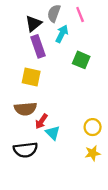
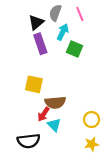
green square: (81, 60) -> (74, 49), moved
yellow square: (31, 77) -> (34, 84), moved
brown semicircle: (25, 109) -> (55, 102), moved

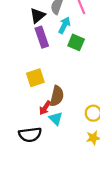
yellow square: (34, 84) -> (35, 78), turned -30
brown semicircle: (55, 102) -> (57, 96), turned -72

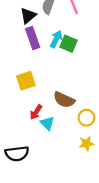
cyan arrow: (64, 25) -> (56, 39), moved
brown semicircle: (57, 96) -> (64, 100), moved, turned 102
black semicircle: (30, 135) -> (17, 154), moved

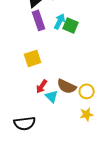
brown semicircle: (64, 100) -> (67, 86), moved

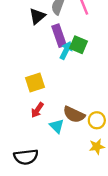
purple rectangle: (39, 20) -> (59, 36), moved
cyan arrow: (60, 21) -> (66, 50), moved
red arrow: (42, 86) -> (37, 110), moved

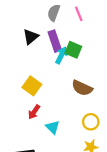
black triangle: (37, 16) -> (31, 37), moved
yellow square: (35, 83) -> (32, 86), turned -36
brown semicircle: (74, 115) -> (82, 88), moved

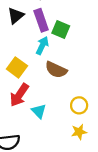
cyan arrow: (61, 55) -> (42, 46), moved
brown semicircle: (82, 88) -> (56, 70), moved
red arrow: (34, 112) -> (19, 95), size x1.5

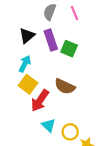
cyan arrow: (42, 46) -> (25, 64), moved
red arrow: (19, 95) -> (40, 101), moved
yellow circle: (79, 105) -> (70, 132), moved

